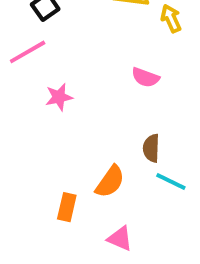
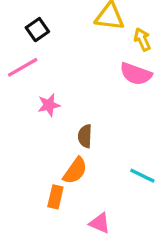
pink semicircle: (145, 77) -> (136, 74), moved, size x1.4
brown semicircle: (151, 148) -> (85, 136), moved
orange semicircle: (110, 182) -> (75, 171), moved

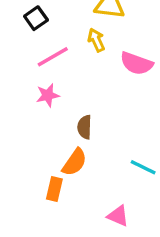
yellow arrow: (142, 39) -> (96, 40), moved
pink line: (23, 67) -> (53, 57), moved
pink triangle: (100, 223) -> (118, 216), moved

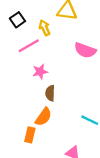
yellow arrow: (96, 40) -> (45, 28), moved
pink star: (48, 95) -> (40, 72), moved

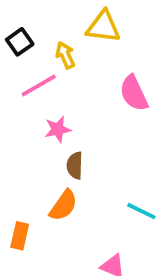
pink semicircle: (85, 50) -> (134, 93), turned 45
orange rectangle: (30, 135) -> (20, 236), moved

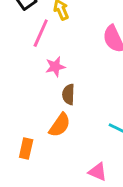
pink line: (39, 86) -> (41, 33), turned -36

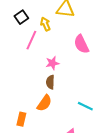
pink star: (55, 67) -> (52, 63), moved

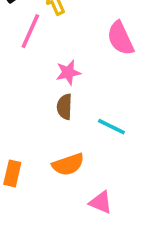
orange semicircle: (44, 103) -> (68, 164), moved, turned 36
cyan line: (85, 106) -> (111, 127), moved

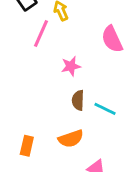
brown semicircle: (65, 107) -> (78, 100), moved

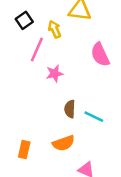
pink star: (71, 66) -> (55, 74), moved

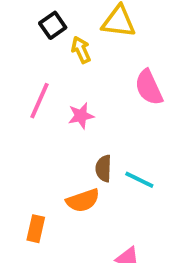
black square: (24, 20) -> (53, 25), moved
pink line: (37, 50) -> (40, 101), moved
orange semicircle: (63, 143) -> (83, 200), moved

